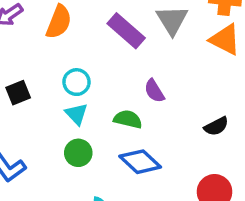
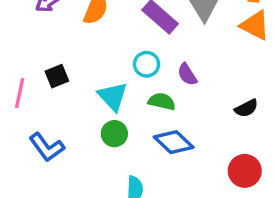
cyan circle: (76, 82) -> (147, 64), moved
cyan triangle: (76, 114) -> (113, 96), size x1.4

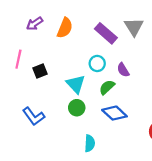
pink line: (20, 93) -> (18, 59), moved
green semicircle: (162, 101) -> (107, 87), turned -56

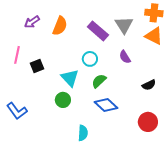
purple semicircle: (123, 70) -> (125, 57), moved
green circle: (77, 108) -> (63, 100), moved
blue L-shape: (34, 116) -> (17, 111), moved

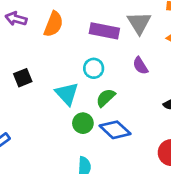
purple arrow: (32, 22) -> (16, 19), turned 49
purple rectangle: (98, 31) -> (104, 31), turned -30
green circle: (63, 100) -> (83, 123), moved

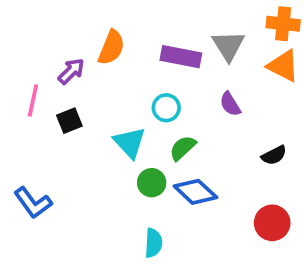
purple arrow: (16, 19) -> (71, 71), moved, turned 120

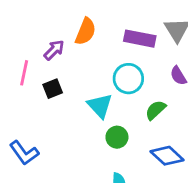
cyan circle: (166, 108) -> (128, 79), size x1.4
green semicircle: (183, 148) -> (156, 110), moved
blue diamond: (195, 192) -> (167, 156), moved

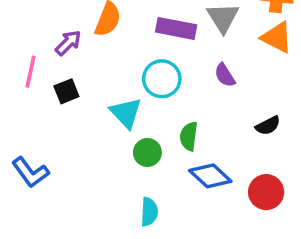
green semicircle: (156, 110) -> (189, 136), moved, turned -40

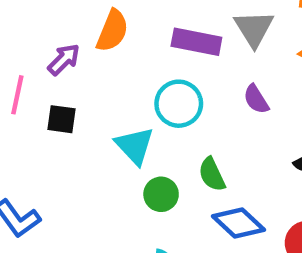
black square: (66, 91) -> (62, 119), turned 30
green semicircle: (189, 136) -> (212, 174), turned -32

